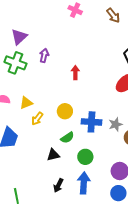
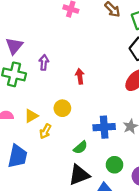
yellow circle: (65, 111) -> (62, 108), moved
black triangle: (53, 155) -> (79, 175), moved, size x1.5
green circle: (85, 157) -> (114, 165), moved

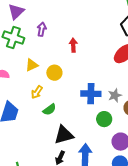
yellow triangle: (31, 116) -> (32, 65), moved
green semicircle: (80, 147) -> (49, 110), moved
green circle: (114, 165) -> (104, 119), moved

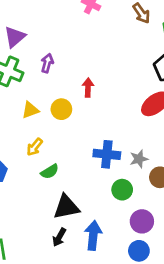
yellow circle: (54, 73) -> (61, 109), moved

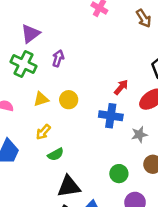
red arrow: (88, 88) -> (121, 87), moved, turned 35
blue cross: (107, 154) -> (111, 116), moved
gray star: (139, 159) -> (139, 134), moved

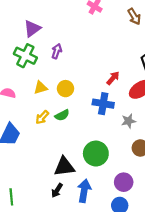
green semicircle: (56, 154) -> (62, 115), moved
green circle: (119, 174) -> (96, 154), moved, size x1.5

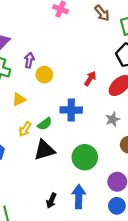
yellow circle: (66, 89) -> (44, 75), moved
blue cross: (103, 104) -> (71, 110), moved
black triangle: (64, 167) -> (44, 150), moved

